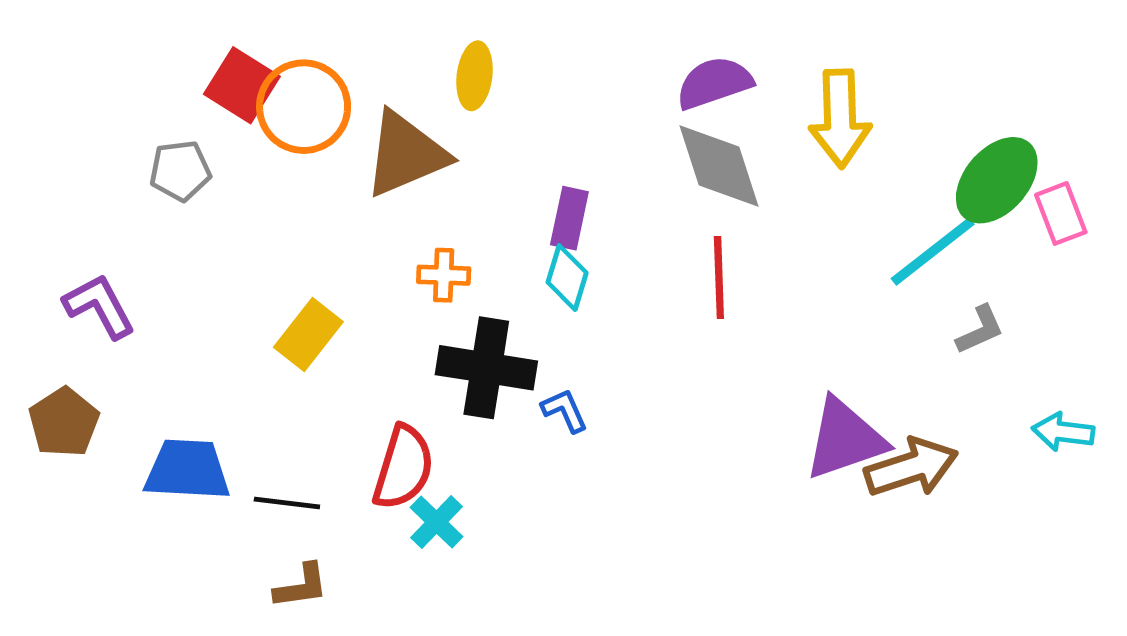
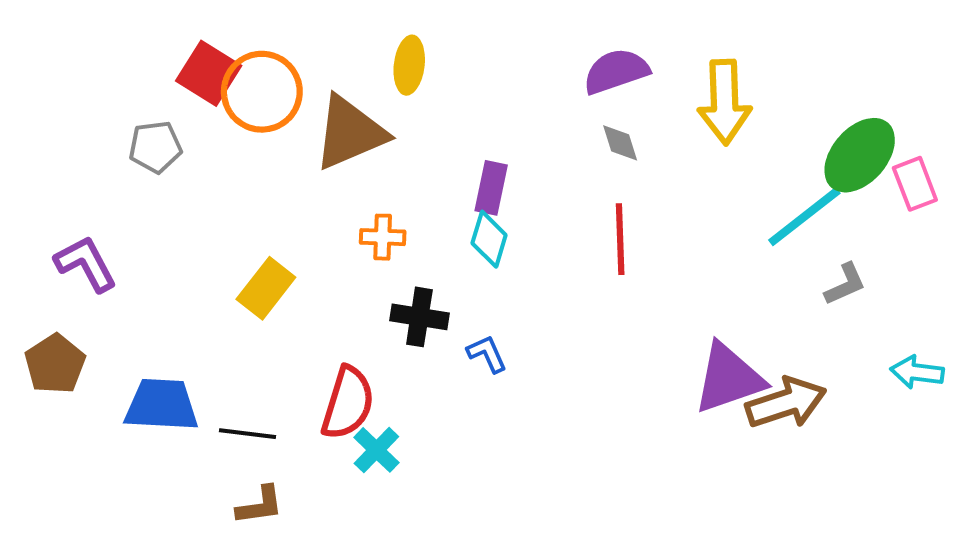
gray diamond: (719, 166) -> (620, 143), size x0.5
black cross: (486, 368) -> (419, 317), size x0.7

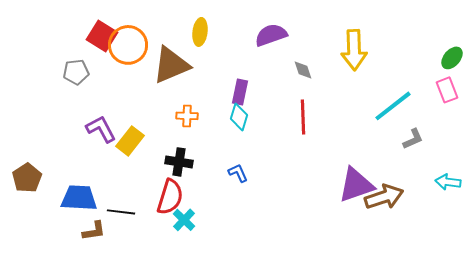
purple semicircle: (616, 71) -> (271, 35), moved
green ellipse: (860, 155) -> (452, 58), moved, size x0.6
purple L-shape: (86, 264) -> (101, 129), moved
black cross: (419, 317) -> (179, 162), moved
brown L-shape: (260, 505) -> (94, 231), moved

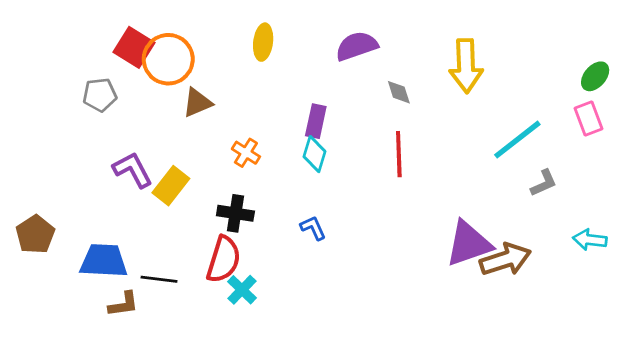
brown triangle: (171, 65) -> (197, 103), moved, size x0.6
orange cross: (187, 116) -> (246, 153), turned 30

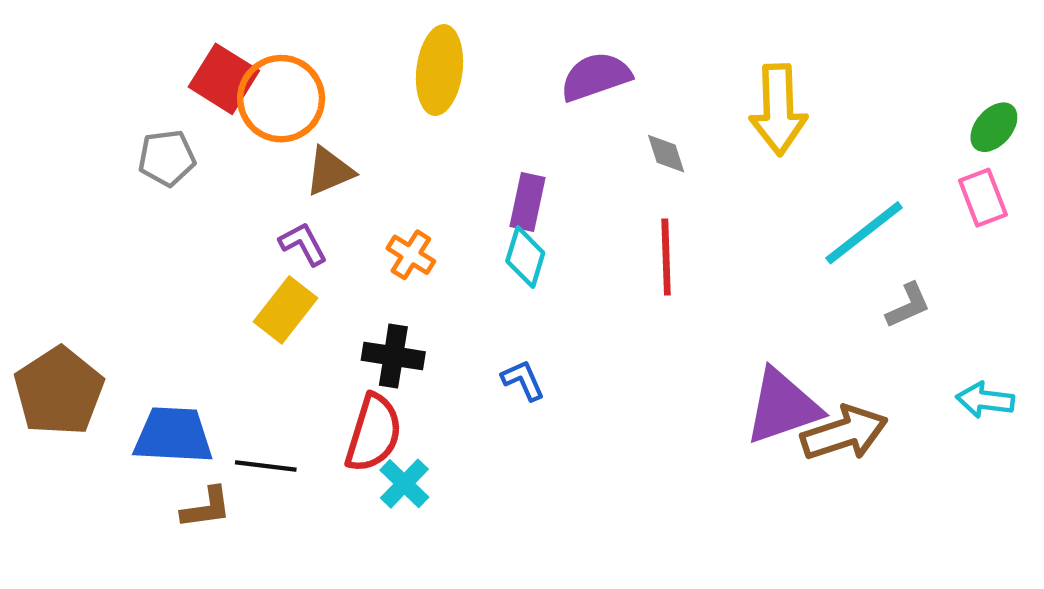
yellow ellipse: (263, 42) -> (440, 70), size x1.4
purple L-shape: (133, 170) -> (303, 244), moved, size x0.7
brown pentagon: (35, 234) -> (59, 391), size x1.4

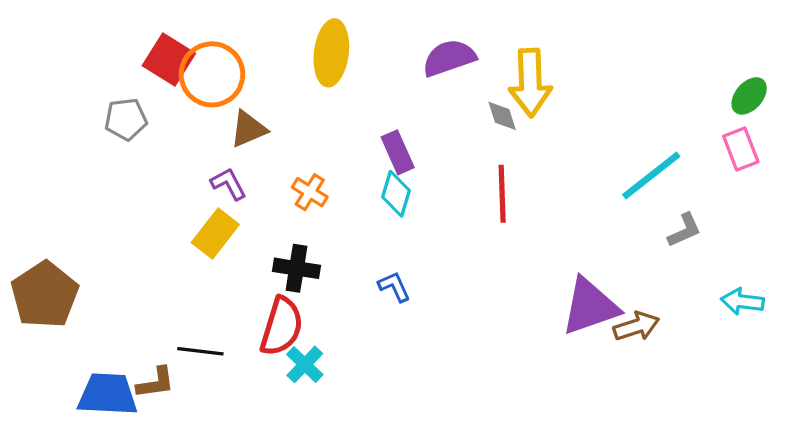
yellow arrow: (778, 110) -> (530, 83), moved
purple rectangle: (528, 202) -> (398, 152), turned -36
brown arrow: (844, 433) -> (636, 326), size x0.7
blue trapezoid: (173, 435) -> (108, 394), moved

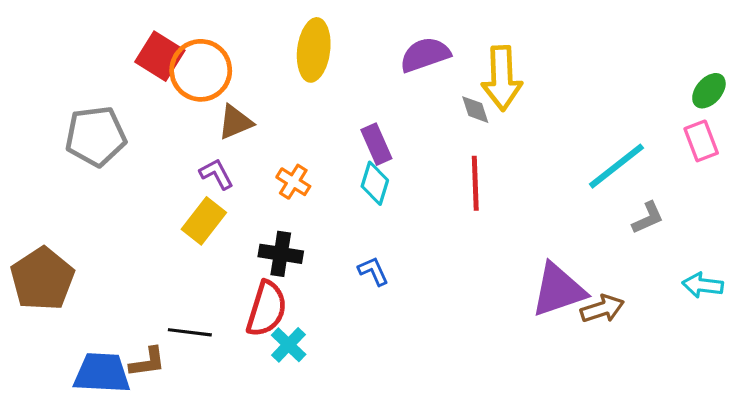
gray pentagon: (126, 119) -> (96, 136), moved, size x1.5

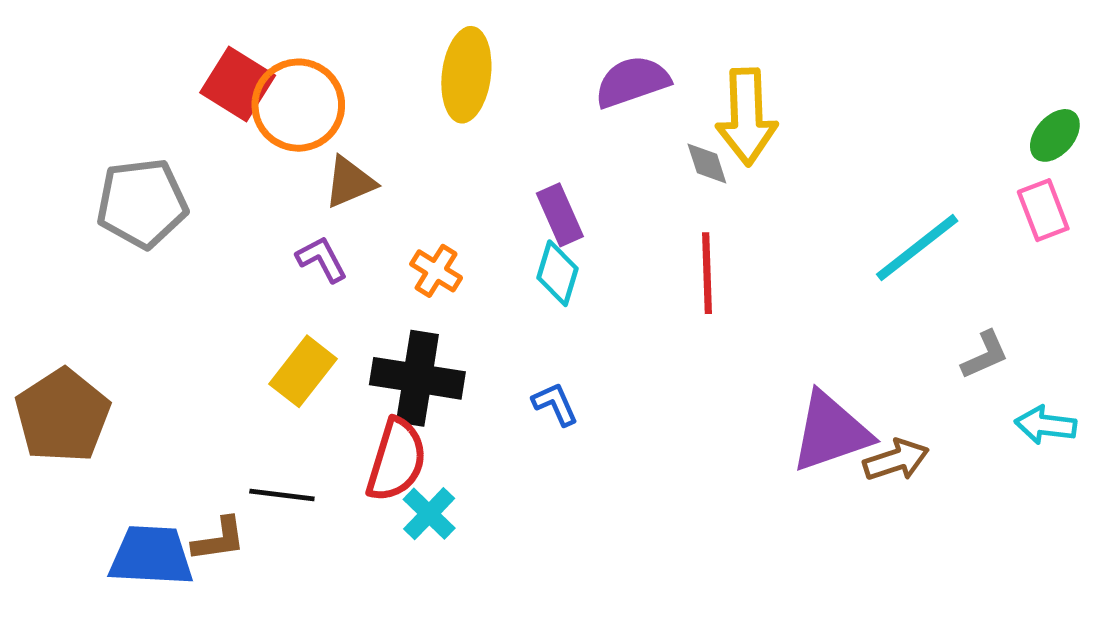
gray L-shape: (648, 218) -> (985, 355), moved
yellow rectangle: (204, 221) -> (303, 371), moved
black cross: (281, 254) -> (417, 378), size x1.4

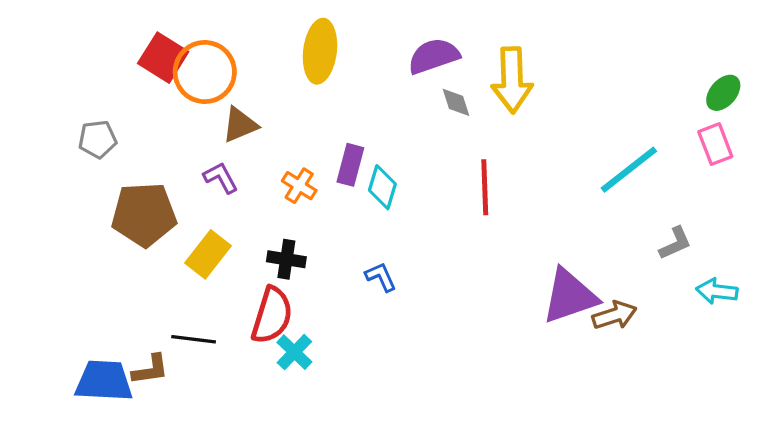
gray diamond: (707, 163) -> (456, 102), moved
gray pentagon: (142, 203) -> (98, 139), size x0.6
purple rectangle: (560, 215) -> (350, 165), moved, turned 39
black cross: (417, 378) -> (286, 259), size x0.6
brown pentagon: (62, 416) -> (144, 214), moved, turned 30

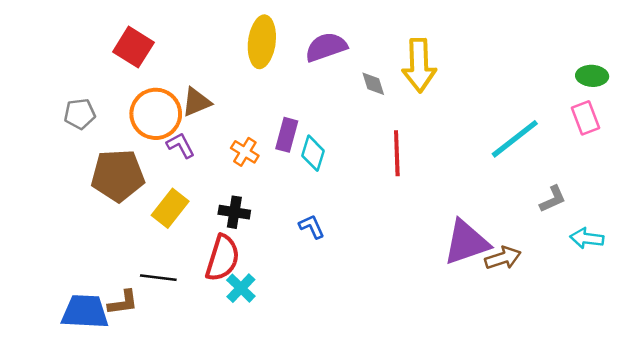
purple semicircle: (434, 56) -> (326, 47), moved
orange circle: (205, 72) -> (156, 114), moved
green ellipse: (723, 93) -> (592, 76), turned 52

